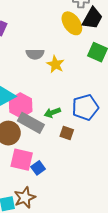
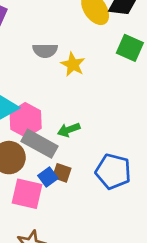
blue pentagon: (85, 107) -> (113, 171), moved, turned 30
brown square: (67, 133) -> (62, 173), moved
blue square: (38, 168) -> (48, 177), moved

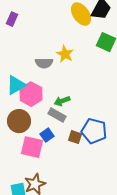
gray semicircle: (45, 51) -> (44, 63), moved
gray rectangle: (40, 144) -> (57, 115), moved, size x0.7
brown square: (62, 173) -> (75, 137), moved

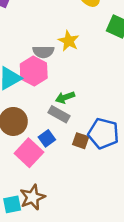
pink hexagon: (31, 94) -> (34, 71), moved
pink square: (32, 147) -> (29, 153), turned 30

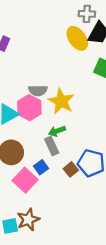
yellow star: (69, 41) -> (61, 101), moved, size x1.4
gray rectangle: (59, 114) -> (52, 146), turned 36
brown square: (81, 141) -> (71, 169), turned 32

